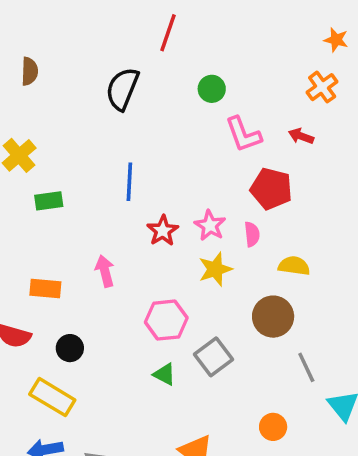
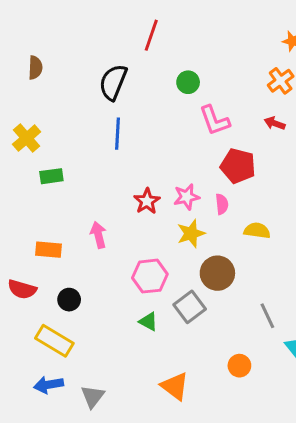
red arrow: (301, 136) -> (275, 123), moved
blue line: (129, 182) -> (118, 134), moved
pink star: (210, 225) -> (187, 197), turned 30
brown circle: (273, 317) -> (217, 273), moved

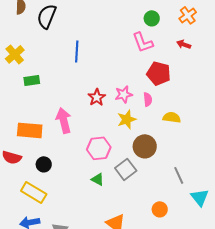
black semicircle: (113, 82) -> (47, 16), moved
green circle: (188, 82) -> (152, 18), moved
pink arrow: (98, 235) -> (64, 120), size x1.4
orange rectangle: (49, 250) -> (30, 130), size x1.4

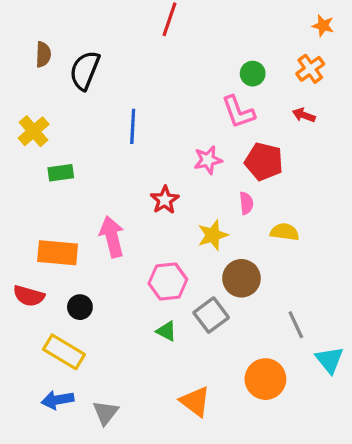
pink star: (124, 94) -> (208, 160), moved
orange circle: (160, 209) -> (265, 379), size x1.6

